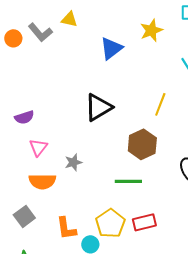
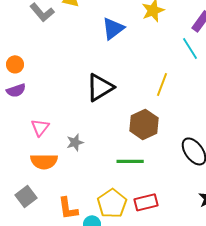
orange circle: (13, 38) -> (15, 64), moved
purple semicircle: (24, 117) -> (16, 90), moved

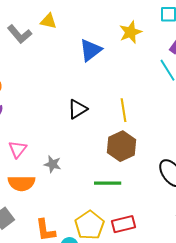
yellow line: (162, 84) -> (124, 110), moved, turned -30
black triangle: (100, 87) -> (78, 109), size x0.7
gray star: (75, 142) -> (52, 164), turned 30

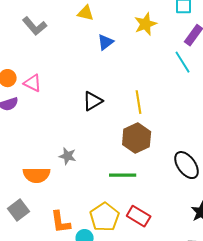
yellow triangle: (48, 21) -> (86, 13), moved
blue triangle: (90, 50) -> (106, 42), size x0.7
pink triangle: (18, 149) -> (33, 83), moved, turned -42
red rectangle: (124, 224) -> (139, 216), turned 45

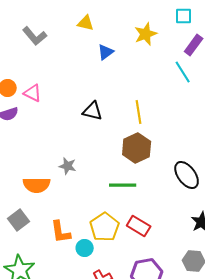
black triangle: (93, 101) -> (93, 111), turned 45

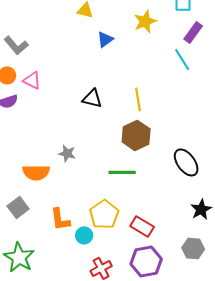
gray L-shape: (35, 36) -> (16, 45), moved
red rectangle: (139, 226) -> (142, 226), moved

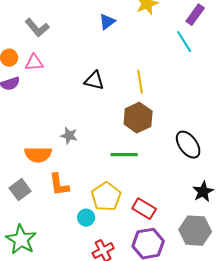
gray L-shape: (16, 45) -> (37, 28), moved
pink triangle: (32, 80) -> (34, 63), turned -30
orange L-shape: (60, 219) -> (59, 185), moved
gray hexagon: (193, 248) -> (195, 231), size x1.4

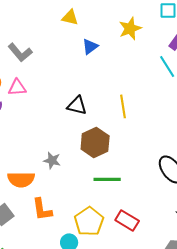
brown hexagon: (138, 118) -> (95, 142), moved
red rectangle: (144, 209) -> (127, 220), moved

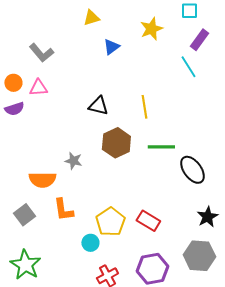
yellow triangle: (70, 17) -> (91, 18), turned -30
green line: (107, 179) -> (161, 147), moved

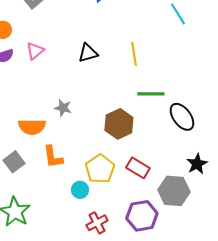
pink triangle: (38, 88) -> (35, 51), moved, turned -36
black triangle: (98, 106) -> (88, 53), turned -30
brown hexagon: (116, 143) -> (119, 124), moved
gray hexagon: (199, 256) -> (174, 191), moved

